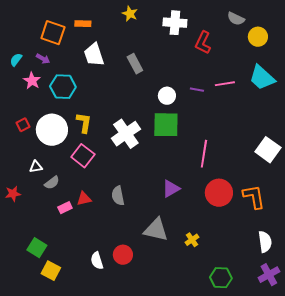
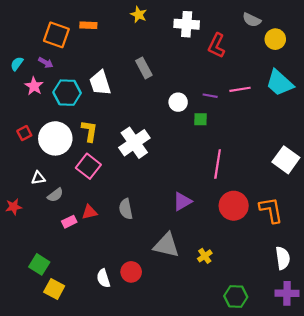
white trapezoid: (94, 55) -> (100, 83), moved
green square: (166, 125) -> (201, 119), moved, size x0.5
purple cross: (269, 275) -> (287, 293), turned 30

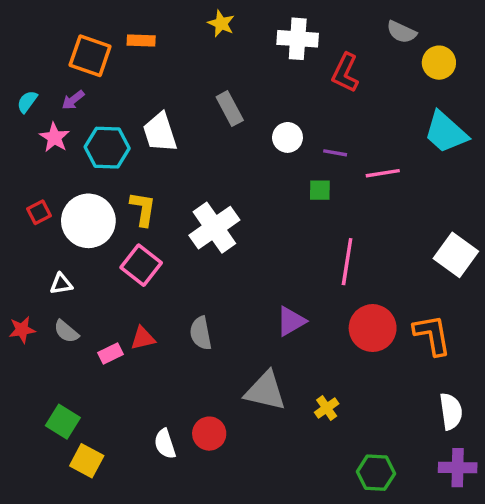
purple arrow: (46, 63) -> (73, 100), turned 112
pink line: (240, 89) -> (383, 173), moved
white circle: (178, 102) -> (287, 137), moved
gray semicircle: (55, 195) -> (66, 331), moved, turned 77

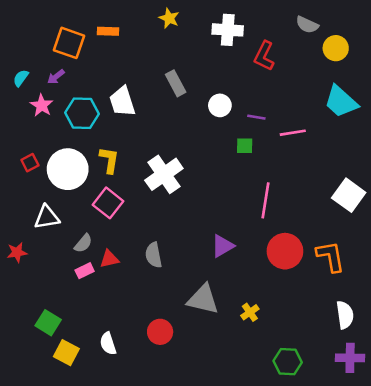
white triangle: (61, 284) -> (47, 217), size x1.5
gray semicircle: (66, 331) -> (83, 243), moved, turned -90
white semicircle: (165, 444) -> (108, 344), moved

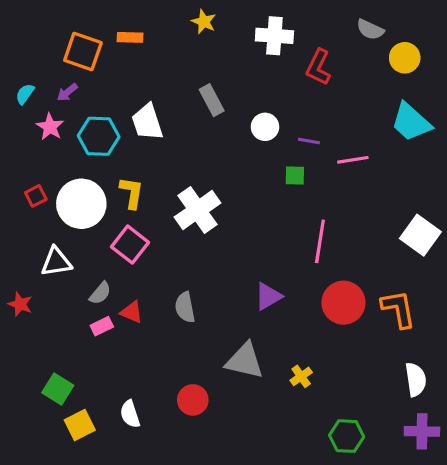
red star: (17, 252) -> (20, 304), turned 30
red triangle: (109, 259) -> (132, 312), turned 36
yellow square: (66, 353) -> (80, 425), turned 35

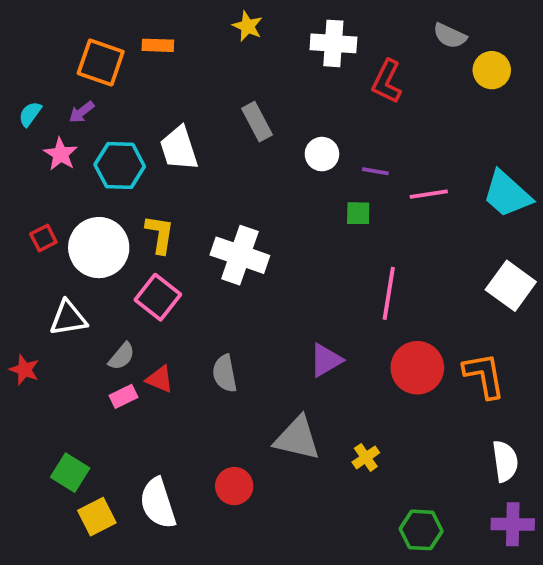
cyan trapezoid: (411, 122) -> (507, 194), moved
white cross: (198, 210) -> (240, 255), turned -36
white semicircle: (130, 414) -> (158, 503), size x1.5

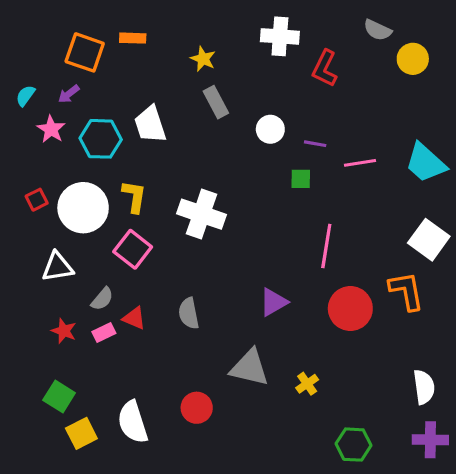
yellow star: (248, 26) -> (203, 59), moved
red star: (24, 370) -> (64, 331), moved
orange L-shape: (484, 375) -> (406, 291), moved

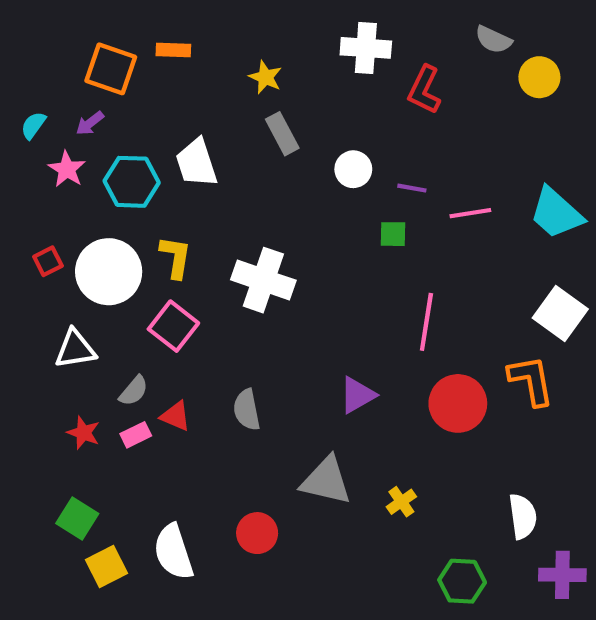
white semicircle: (424, 387) -> (523, 516), moved

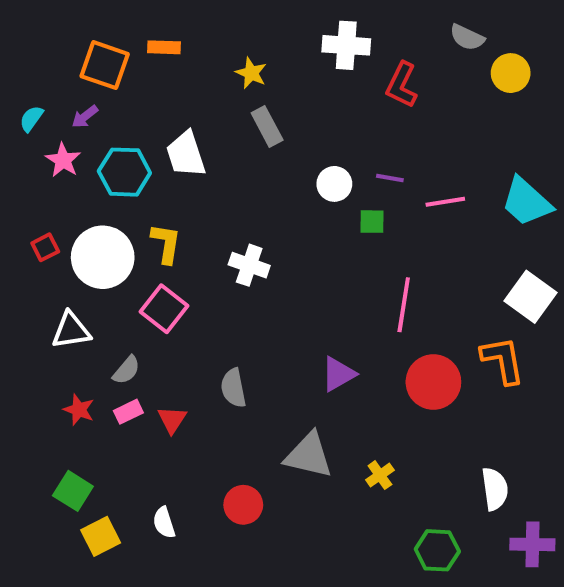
white circle: (353, 169) -> (334, 184), moved
white cross: (263, 280) -> (249, 265), size x0.7
red triangle: (176, 416) -> (172, 420), moved, turned 40
white semicircle: (173, 552) -> (164, 523), size x0.6

